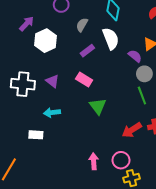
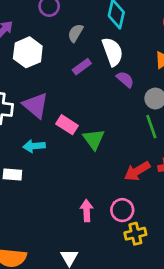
purple semicircle: (135, 56) -> (125, 79), moved
pink rectangle: (84, 80) -> (67, 125), moved
purple triangle: (52, 81) -> (36, 105), size x1.5

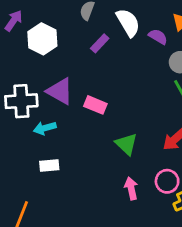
purple semicircle: (125, 79) -> (158, 37), moved
green triangle: (94, 139) -> (126, 144), moved
cyan arrow: (34, 146) -> (45, 128), moved

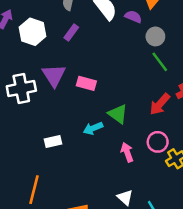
purple rectangle: (100, 43) -> (71, 32), moved
purple triangle: (60, 91) -> (54, 75), turned 35
cyan arrow: (45, 128) -> (93, 128), moved

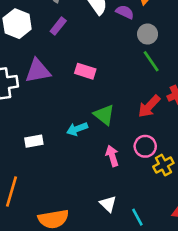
purple triangle: (54, 75) -> (38, 71), turned 50
pink rectangle: (86, 83) -> (85, 71), moved

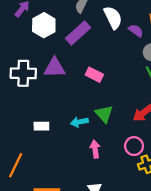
purple rectangle: (58, 26) -> (78, 33), size x1.6
pink arrow: (112, 156) -> (95, 149), moved

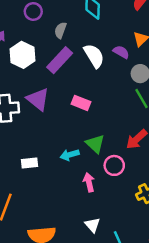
white semicircle: (113, 18) -> (94, 56), moved
purple triangle: (55, 68) -> (38, 99), turned 45
pink circle: (134, 146) -> (114, 165), moved

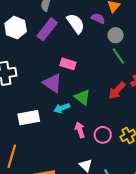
purple triangle: (38, 99) -> (52, 83), moved
white rectangle: (30, 163) -> (29, 118), size x1.5
pink circle: (114, 165) -> (103, 135), moved

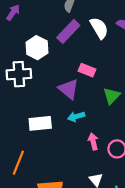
white hexagon: (16, 28) -> (37, 48), moved
green triangle: (83, 97) -> (112, 96), moved, turned 30

